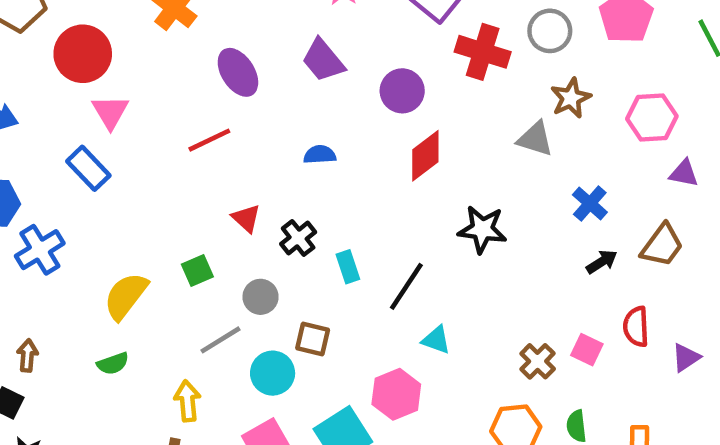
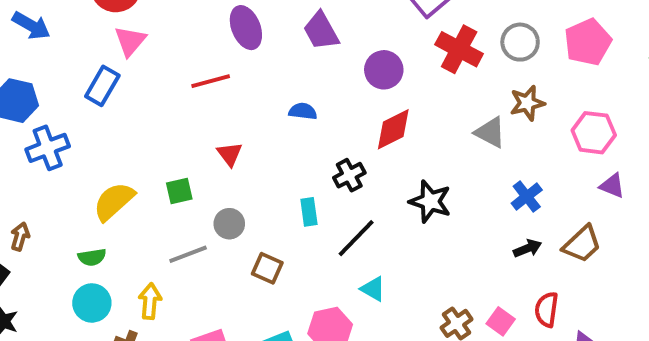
blue rectangle: (88, 168) -> (102, 86), turned 63
black cross: (298, 238) -> (349, 175), moved
cyan circle: (273, 373) -> (92, 303), moved

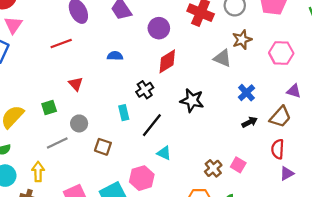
purple triangle: (612, 186) -> (294, 91), moved
red semicircle: (547, 310) -> (278, 149), moved

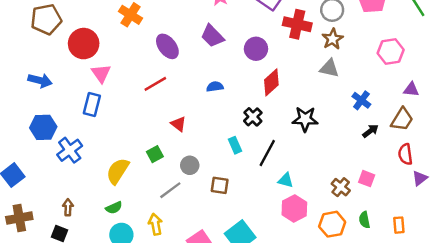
brown star: (242, 40) -> (333, 39), moved
pink hexagon: (142, 178) -> (294, 208), moved

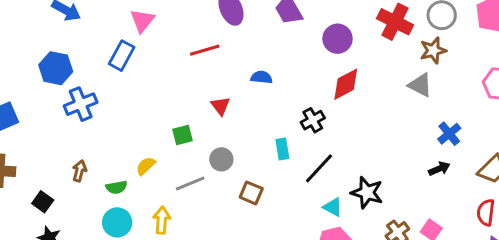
blue semicircle: (215, 87) -> (261, 77), moved
black star: (305, 119) -> (367, 193), moved
black arrow: (370, 131) -> (439, 169), moved
yellow semicircle: (118, 171) -> (146, 166), moved, size x0.6
brown arrow: (68, 207) -> (79, 171), moved

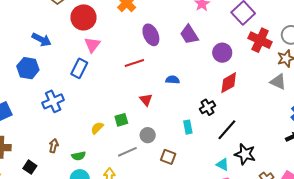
blue hexagon: (56, 68) -> (28, 68), moved
yellow semicircle: (146, 166) -> (97, 128), moved
black line: (319, 168) -> (227, 130), moved

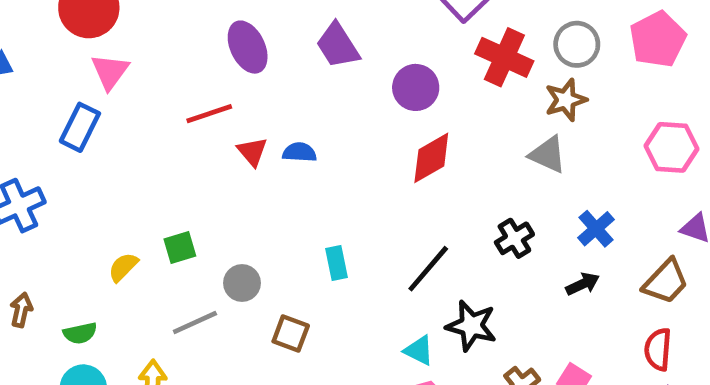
red triangle: (146, 100) -> (252, 152), moved
black cross: (207, 107) -> (514, 238), moved

